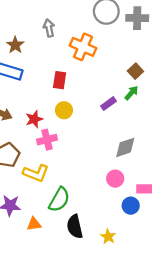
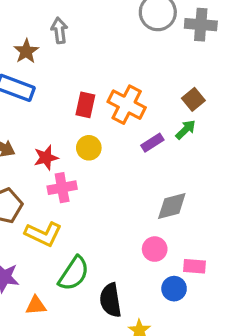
gray arrow: (49, 28) -> (59, 30), moved
orange cross: (83, 47) -> (127, 105), moved
black semicircle: (75, 227) -> (111, 300), moved

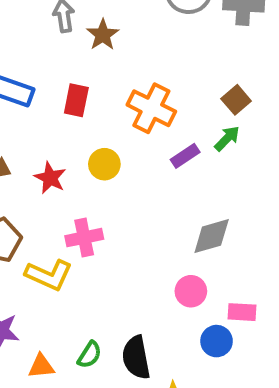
brown star: (26, 51) -> (103, 35), moved
red rectangle: (85, 105) -> (76, 100), moved
red star: (46, 158) -> (50, 178), turned -30
pink cross: (62, 188) -> (84, 238), moved
green semicircle: (74, 273) -> (89, 355), moved, size x0.6

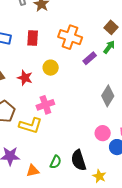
gray diamond: (212, 236) -> (108, 96), turned -35
pink circle: (191, 291) -> (103, 133), moved

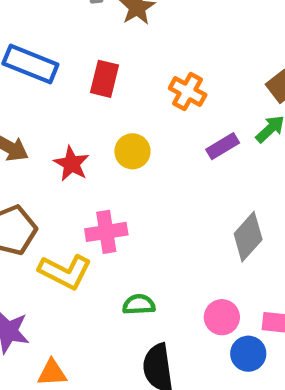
orange cross: (70, 37) -> (188, 92), size x0.7
green semicircle: (56, 162) -> (139, 304), moved, turned -128

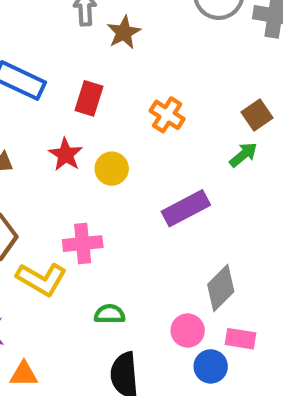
purple rectangle: (223, 146) -> (186, 208), moved, size x1.5
red star: (71, 164) -> (66, 154), moved
gray diamond: (248, 237) -> (221, 288), moved

